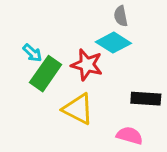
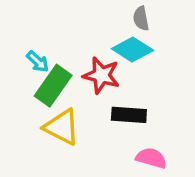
black rectangle: (146, 99) -> (129, 115), moved
yellow triangle: (78, 109) -> (62, 127), moved

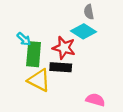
green rectangle: (53, 86) -> (34, 54), turned -30
black rectangle: (129, 115) -> (61, 67), moved

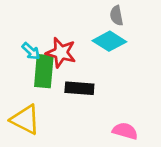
red star: (64, 48) -> (61, 53), moved
yellow triangle: (39, 80) -> (25, 120), moved

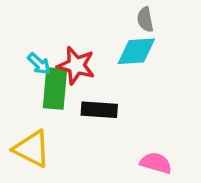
cyan diamond: (109, 41) -> (136, 51), turned -36

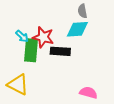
black rectangle: (99, 110) -> (60, 51), moved

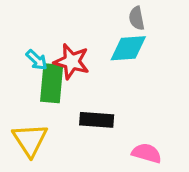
black rectangle: (60, 51) -> (97, 120), moved
yellow triangle: (18, 85) -> (30, 140), turned 30

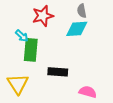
red star: (72, 62) -> (43, 16), moved, turned -30

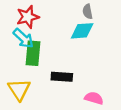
red star: (43, 16) -> (28, 17), moved
cyan arrow: (22, 36) -> (23, 38), size x1.5

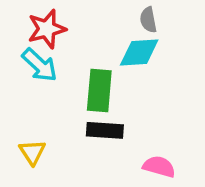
green rectangle: (33, 53) -> (99, 90), moved
yellow triangle: (19, 90) -> (32, 152), size x0.7

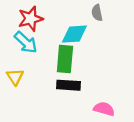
cyan diamond: (139, 52) -> (74, 34), moved
yellow triangle: (32, 152) -> (15, 77), moved

